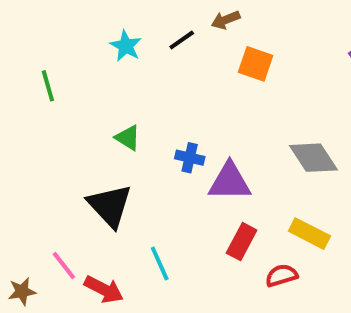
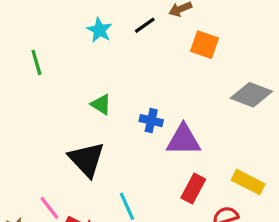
gray diamond: (313, 158) -> (251, 95), moved, turned -36

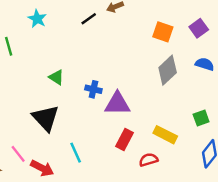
cyan star: (99, 30) -> (37, 19), moved
orange square: (205, 45) -> (163, 32), moved
gray diamond: (251, 95) -> (168, 70), turned -64

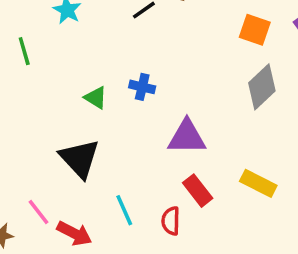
blue cross: (93, 89) -> (142, 87), moved
red rectangle: (125, 139) -> (198, 191), turned -66
red semicircle: (148, 160) -> (171, 221), moved, turned -72

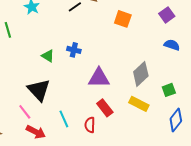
orange square: (255, 30) -> (123, 19), moved
gray diamond: (262, 87) -> (141, 74), moved
pink line: (39, 212) -> (25, 112), moved

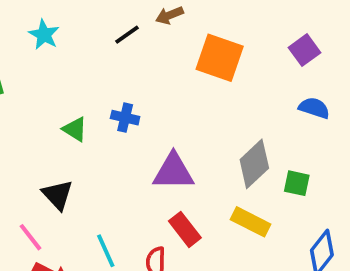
orange square: (123, 19) -> (220, 58), size x1.4
black triangle: (39, 90) -> (58, 195), size x0.7
green square: (169, 90) -> (297, 183), moved, turned 32

